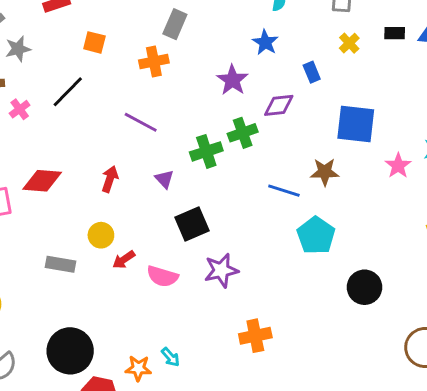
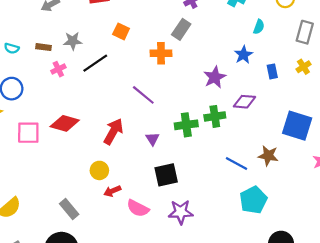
gray star: (18, 49) -> (73, 41), moved
blue rectangle: (312, 72) -> (272, 71), moved
red arrow: (110, 179) -> (113, 131), size x1.4
gray rectangle: (60, 264) -> (69, 209), moved, turned 30

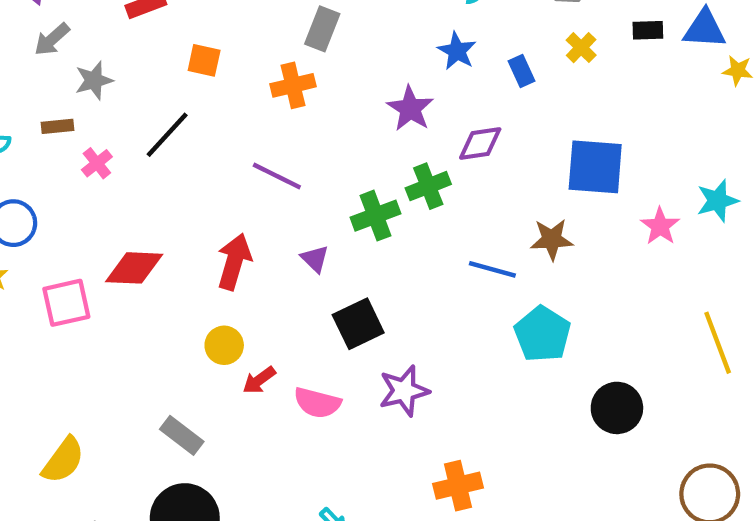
gray star: (73, 41) -> (94, 80), moved

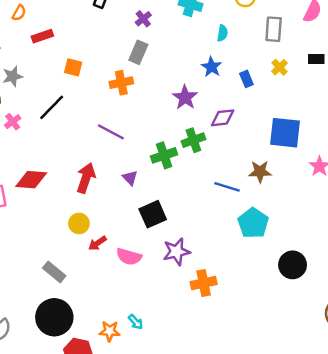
orange cross: (458, 486) -> (204, 283), moved

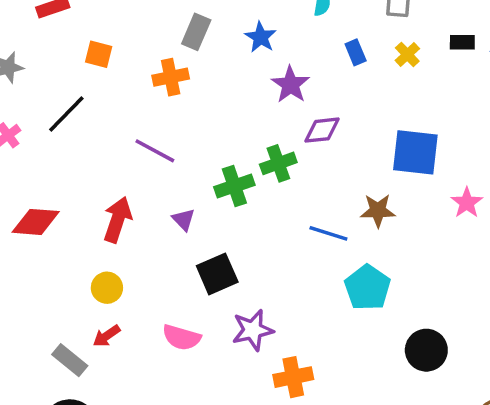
blue star: (212, 67) -> (261, 37), moved
blue rectangle: (246, 79) -> (356, 52), moved
purple star: (185, 97) -> (290, 85), moved
red arrow: (97, 243) -> (107, 336), moved

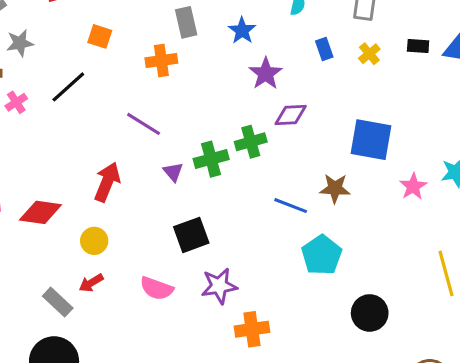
gray rectangle: (196, 32) -> (186, 22), turned -40
purple triangle: (184, 220) -> (173, 172), moved
red diamond: (36, 222) -> (40, 212), moved

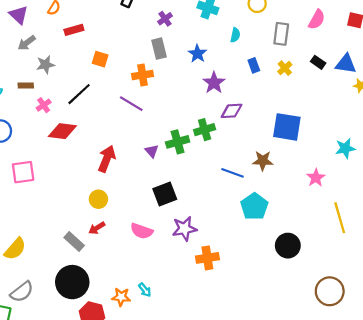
black rectangle: (418, 46) -> (318, 62), turned 32
purple line: (144, 124) -> (131, 104), moved
pink star: (413, 186) -> (316, 178), moved
red diamond: (40, 212) -> (62, 131), moved

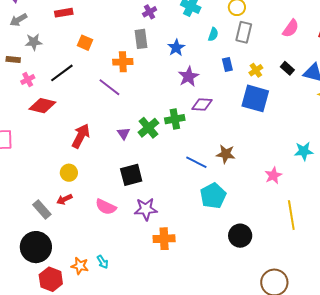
gray rectangle: (281, 34) -> (244, 32), moved
blue square: (287, 127) -> (255, 98), moved
green cross: (178, 142) -> (148, 128), turned -30

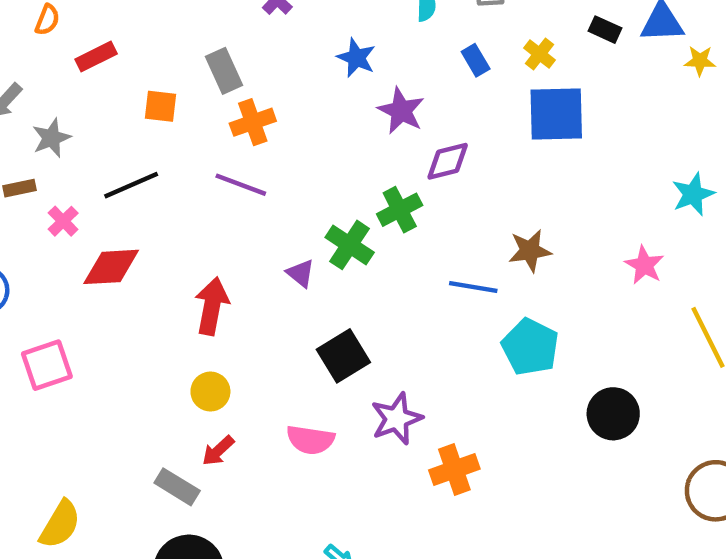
gray rectangle: (141, 39) -> (224, 71), moved
black line: (62, 73) -> (131, 185), turned 30

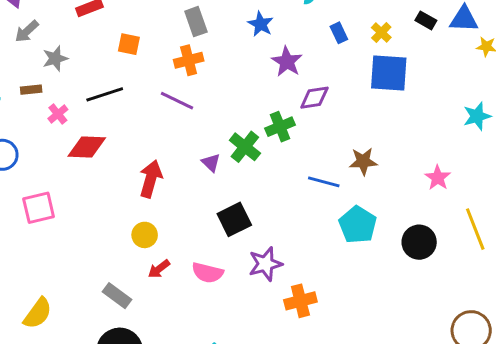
gray rectangle: (224, 71) -> (196, 22), moved
cyan star: (693, 194) -> (477, 116), moved
black circle: (613, 414) -> (419, 242), moved
red arrow: (218, 451) -> (159, 269), moved

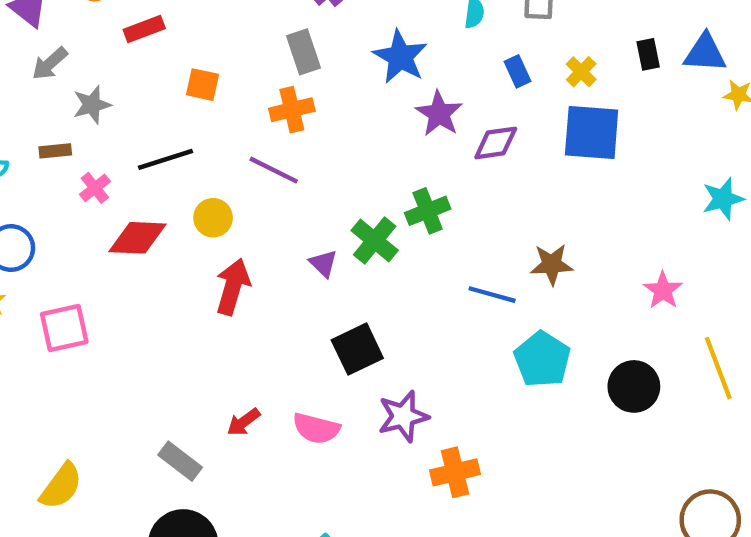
black rectangle: (426, 20) -> (648, 54), turned 48
blue star: (261, 24) -> (400, 57), size x1.4
purple diamond: (314, 98) -> (496, 143), moved
yellow circle: (145, 235) -> (213, 218), moved

